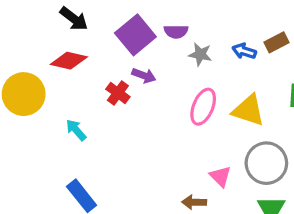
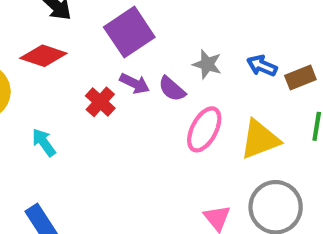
purple semicircle: (176, 31) -> (172, 89), moved, turned 35
brown rectangle: (276, 42) -> (300, 78), moved
yellow triangle: (248, 110) -> (260, 139), turned -45

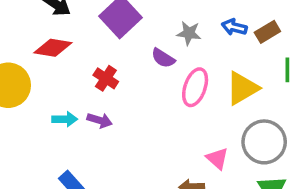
purple arrow: (135, 84) -> (100, 120), moved
cyan arrow: (44, 142) -> (65, 119), turned 135

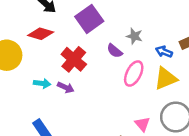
blue arrow: (234, 27) -> (164, 52), moved
red cross: (106, 78) -> (74, 59), size x1.5

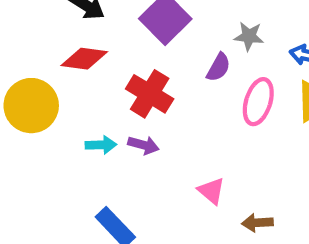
purple semicircle: (115, 51) -> (218, 67), turned -91
pink triangle: (142, 124) -> (211, 191), moved

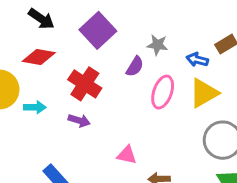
cyan arrow: (101, 145) -> (35, 107), moved
pink triangle: (211, 191) -> (127, 155), turned -30

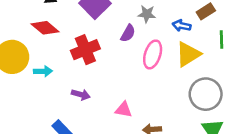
red diamond: (39, 57) -> (45, 28), turned 32
red cross: (85, 84) -> (85, 50), turned 36
purple arrow: (79, 121) -> (81, 95), moved

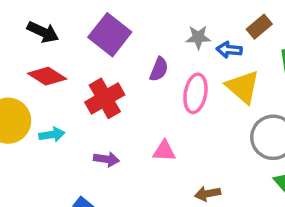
gray star: (147, 14) -> (198, 37), moved
yellow triangle: (188, 54) -> (243, 87), turned -40
pink triangle: (124, 110) -> (164, 151), moved

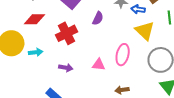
red diamond: (47, 76) -> (35, 19), turned -35
pink ellipse: (195, 93) -> (123, 55), moved

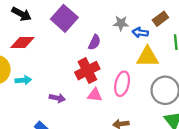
yellow triangle: (145, 31) -> (148, 57), turned -45
red cross: (67, 33) -> (87, 71), moved

